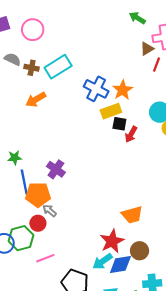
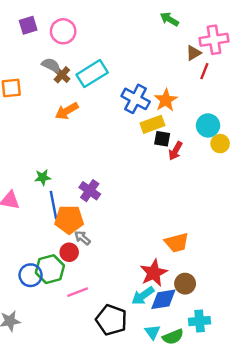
green arrow: (137, 18) -> (169, 19), moved
gray semicircle: (13, 59) -> (51, 65), moved
brown cross: (32, 68) -> (62, 75), turned 32

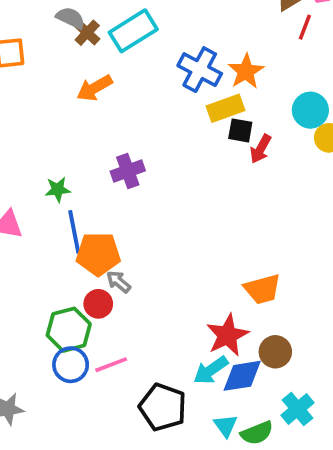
purple cross: (90, 191) -> (128, 171), moved, turned 35
blue circle: (31, 275) -> (71, 365), moved
cyan cross: (200, 321) -> (297, 409), turned -35

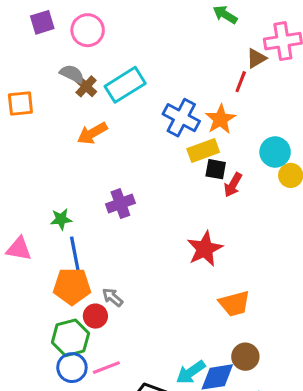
red line: (305, 27) -> (241, 82), moved
orange pentagon: (98, 254) -> (72, 286), moved
red star: (227, 335) -> (205, 249), moved

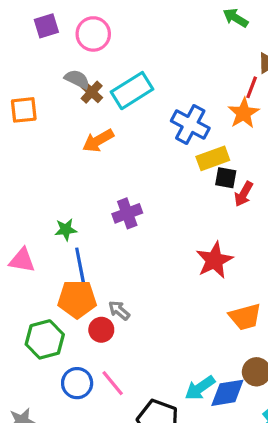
orange star: (220, 119) -> (244, 113), moved
green hexagon: (70, 338) -> (45, 339), moved
pink line: (106, 368) -> (113, 383), turned 72

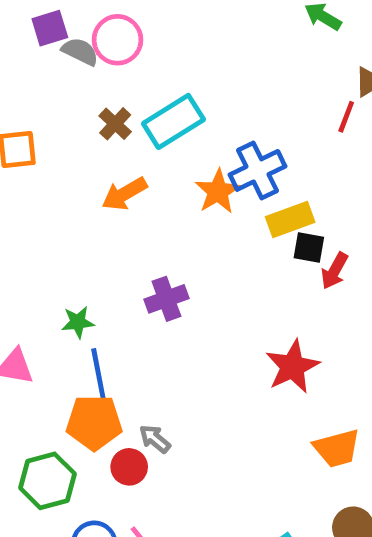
gray semicircle: (77, 79) -> (80, 51), moved
orange star: (244, 113) -> (218, 191), moved
blue cross: (190, 124) -> (258, 170), turned 36

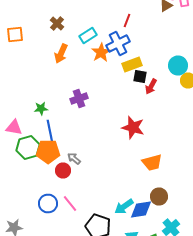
red line: (346, 117) -> (127, 20), moved
cyan rectangle: (173, 121) -> (88, 36), moved, size x0.7
orange arrow: (124, 194) -> (61, 54), turned -36
red star: (293, 367) -> (133, 128), turned -30
green hexagon: (47, 481) -> (28, 148), moved

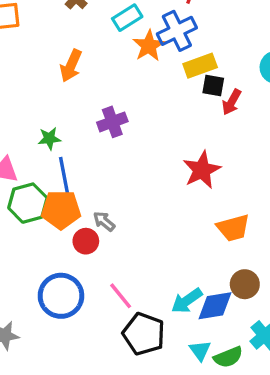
orange arrow: (61, 54) -> (71, 66), moved
red star: (133, 128) -> (202, 170), turned 30
blue circle: (48, 204) -> (61, 296), size x1.4
pink line: (70, 204) -> (121, 296), moved

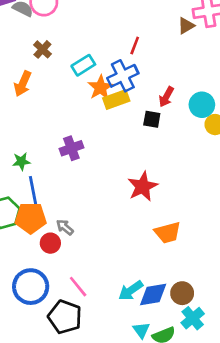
orange arrow: (71, 66) -> (23, 84), moved
yellow rectangle: (200, 66) -> (116, 99), moved
red arrow: (232, 102) -> (166, 97), moved
brown circle: (245, 284) -> (182, 293), moved
black pentagon: (144, 334) -> (65, 317), moved

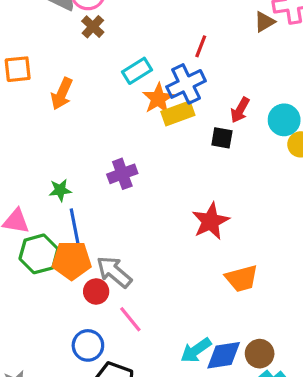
brown cross: (42, 49) -> (93, 27), moved
gray arrow: (65, 227) -> (114, 272), size x1.6
blue circle: (31, 287) -> (88, 345), moved, size x0.7
pink line: (78, 287) -> (130, 319), moved

